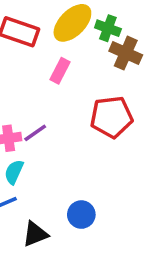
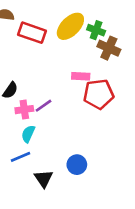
pink rectangle: (60, 71) -> (81, 76), moved, turned 66
black triangle: (35, 234) -> (44, 179), turned -42

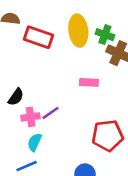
yellow ellipse: (70, 26) -> (78, 31), turned -52
red pentagon: (99, 94) -> (108, 136), moved

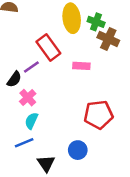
red rectangle: (38, 37) -> (48, 48), moved, turned 35
purple line: (50, 113) -> (31, 67), moved
pink cross: (31, 117) -> (28, 98), turned -35

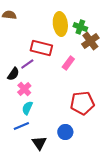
brown cross: (108, 39) -> (90, 41), turned 30
red rectangle: (48, 48) -> (41, 48), turned -40
pink rectangle: (81, 66) -> (68, 63), turned -56

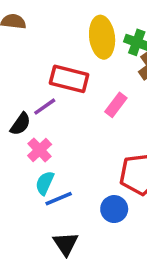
blue line: (21, 126) -> (59, 199), moved
blue circle: (65, 132) -> (114, 209), moved

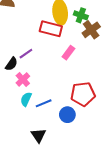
red rectangle: (69, 79) -> (51, 29), moved
blue line: (59, 199) -> (44, 103), moved

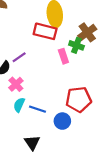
green cross: (81, 15) -> (76, 45), moved
pink rectangle: (68, 53) -> (63, 56), turned -56
blue line: (44, 103) -> (38, 109), turned 42

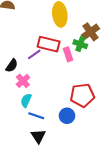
red rectangle: (45, 31) -> (49, 44), moved
purple line: (19, 57) -> (34, 54), moved
blue line: (38, 109) -> (36, 116), moved

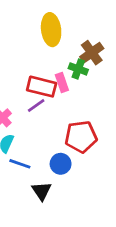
red rectangle: (49, 44) -> (42, 87), moved
purple line: (34, 54) -> (36, 106), moved
black triangle: (38, 136) -> (42, 191), moved

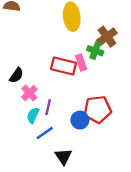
purple line: (36, 106) -> (48, 107), moved, turned -42
blue line: (20, 164) -> (45, 133), turned -54
blue circle: (61, 164) -> (80, 120), moved

